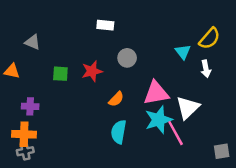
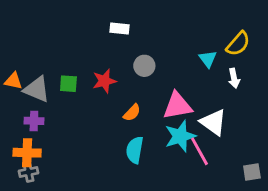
gray triangle: (33, 42) -> (37, 89), moved, size x1.5
white triangle: (188, 108) -> (213, 122), turned -40

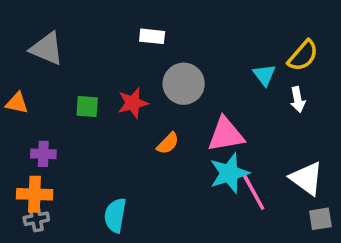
gray circle: (144, 66) -> (184, 84), size x1.5
gray triangle: (37, 89) -> (47, 49), moved
white triangle: (213, 122) -> (306, 178), moved
cyan semicircle: (135, 150) -> (115, 215), moved

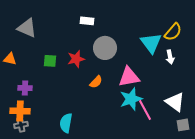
cyan triangle: (264, 75) -> (151, 43), size x1.6

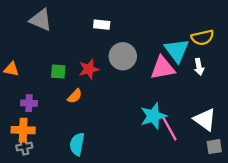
gray triangle: (27, 28) -> (41, 20), moved
yellow semicircle: (173, 32) -> (203, 37), turned 36
pink triangle: (129, 77) -> (163, 68), moved
orange semicircle: (96, 82) -> (75, 96), moved

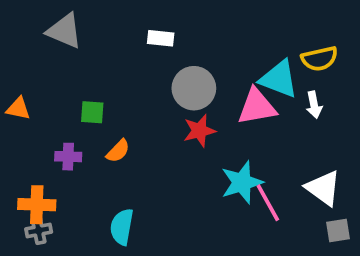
cyan triangle: (177, 50) -> (279, 79), turned -32
red star: (89, 69) -> (199, 131), moved
purple cross: (29, 103) -> (68, 157), moved

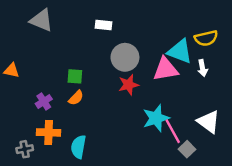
green square: (92, 112) -> (75, 76), moved
purple cross: (68, 157) -> (44, 101), turned -35
orange cross: (37, 205) -> (49, 132), moved
gray square: (338, 231) -> (187, 149), moved, turned -35

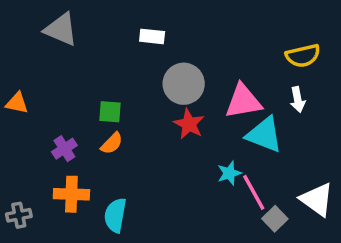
cyan triangle: (180, 51) -> (264, 135), moved
red star: (129, 85) -> (189, 124), turned -30
cyan star: (156, 118) -> (229, 173), size x0.6
white triangle: (208, 122) -> (317, 199), moved
gray cross: (25, 149) -> (19, 215), moved

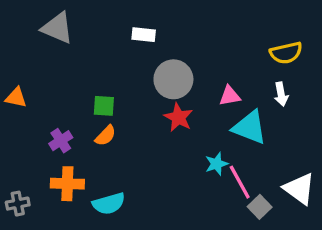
pink triangle: (243, 101) -> (230, 96), size x0.6
cyan semicircle: (115, 215) -> (109, 204), turned -116

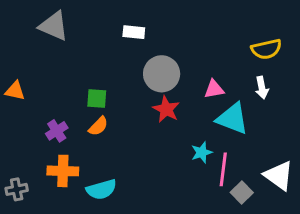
pink line: (240, 182) -> (223, 169), turned 36

